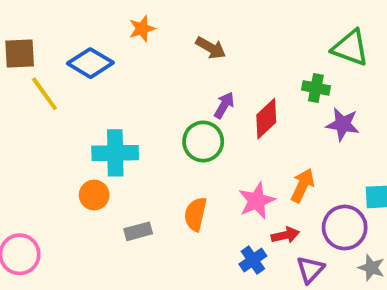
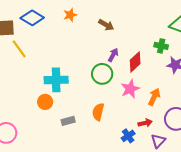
blue diamond: (90, 63) -> (32, 18), moved
pink star: (257, 201) -> (130, 89), moved

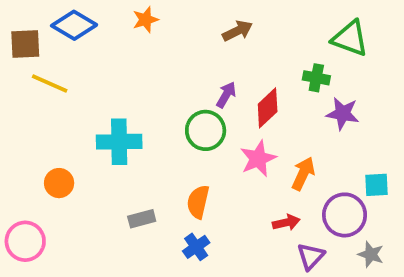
brown arrow: (106, 25) -> (237, 31), moved, turned -56
yellow line: (19, 49) -> (50, 83), turned -30
orange circle: (45, 102) -> (59, 183), moved
blue cross: (128, 136) -> (196, 247), moved

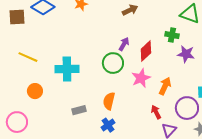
yellow line: (50, 83) -> (28, 57), moved
red arrow: (286, 222) -> (156, 112), turned -104

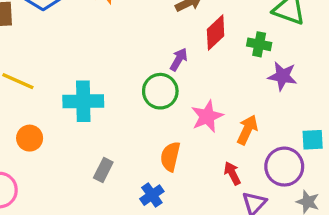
red diamond: (146, 51) -> (216, 33), moved
orange semicircle: (109, 101) -> (170, 157), moved
gray rectangle: (79, 110) -> (103, 170), turned -48

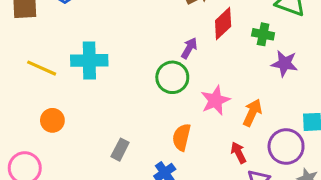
cyan cross: (83, 101) -> (89, 60), moved

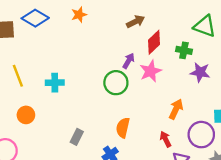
cyan cross: (89, 60) -> (55, 83), moved, size x0.7
yellow line: (42, 68) -> (18, 76), turned 45
pink star: (215, 100) -> (151, 71), moved

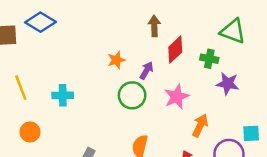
orange star: (79, 15) -> (116, 60), moved
brown arrow: (136, 22) -> (154, 26), turned -66
pink star: (151, 71) -> (177, 97), moved

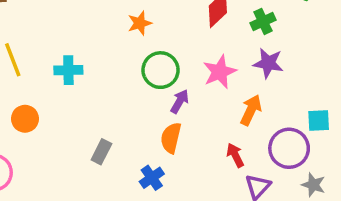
green cross: (209, 59) -> (263, 21), turned -36
purple arrow: (146, 70) -> (180, 101), moved
purple star: (228, 84) -> (268, 63), moved

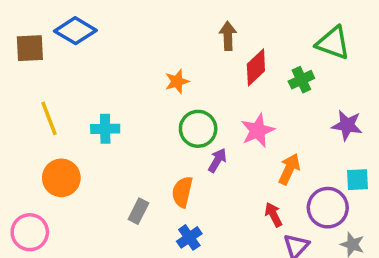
purple star: (268, 63) -> (347, 125), moved
orange circle: (25, 119) -> (61, 178), size x1.4
orange semicircle: (171, 138) -> (182, 192), moved

